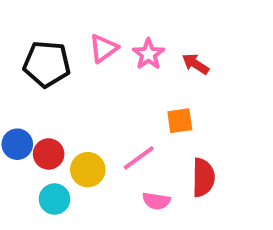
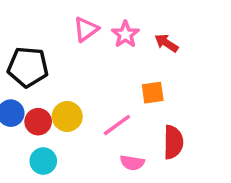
black pentagon: (47, 64) -> (28, 67), moved
yellow circle: (88, 170) -> (67, 117), moved

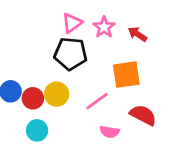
black pentagon: (28, 67) -> (71, 54), moved
orange square: (153, 93) -> (126, 75), size x1.5
red semicircle: (173, 142) -> (143, 115), turned -64

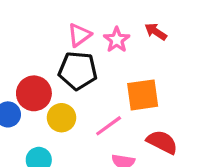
red arrow: (137, 34) -> (156, 32), moved
red circle: (33, 98) -> (34, 93), moved, size x1.4

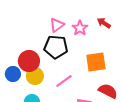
yellow circle: (62, 118) -> (35, 76), moved
pink line: (109, 126) -> (64, 81), moved

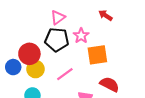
pink star: (80, 28) -> (81, 36), moved

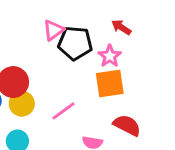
pink star: (81, 36) -> (110, 56), moved
black pentagon: (57, 40) -> (75, 43), moved

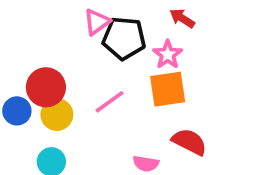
pink line: (64, 111) -> (110, 102), moved

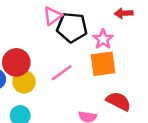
red arrow: (182, 18) -> (124, 13), moved, turned -36

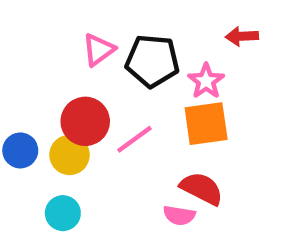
pink triangle: (53, 16) -> (99, 50), moved
red circle: (16, 62) -> (85, 121), moved
red semicircle: (119, 101) -> (202, 189), moved

